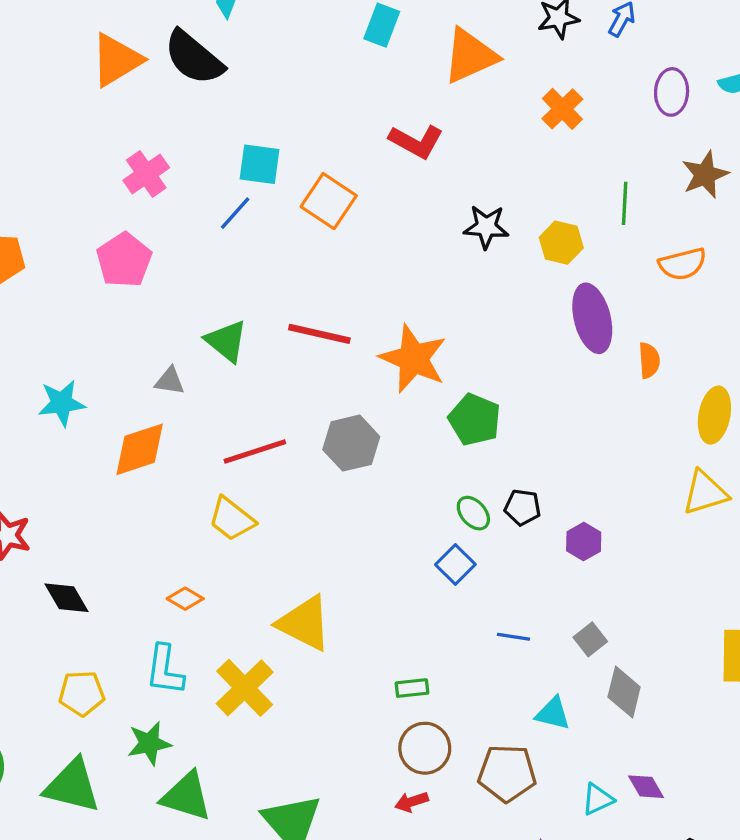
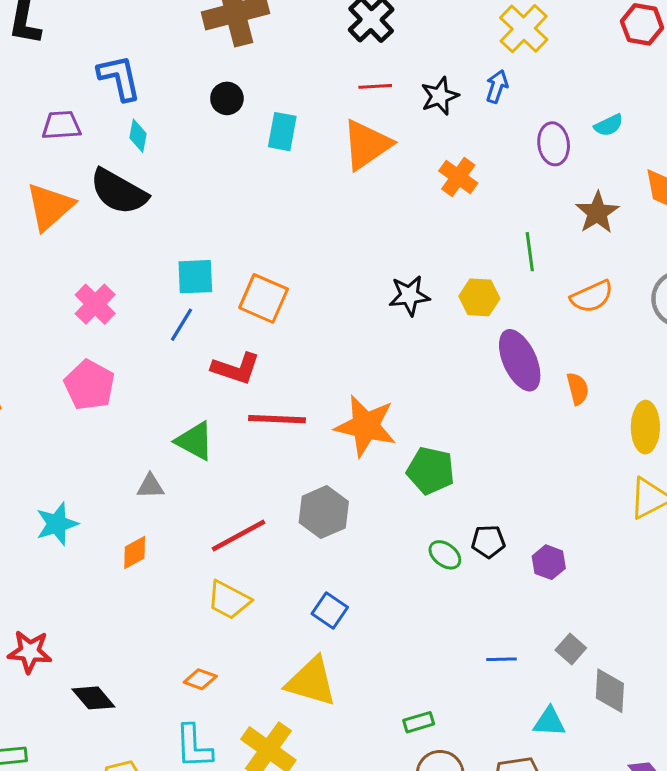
red L-shape: (416, 141) -> (236, 368), moved
orange diamond: (140, 449) -> (135, 553), size x0.6
blue square: (455, 564) -> (330, 611), moved

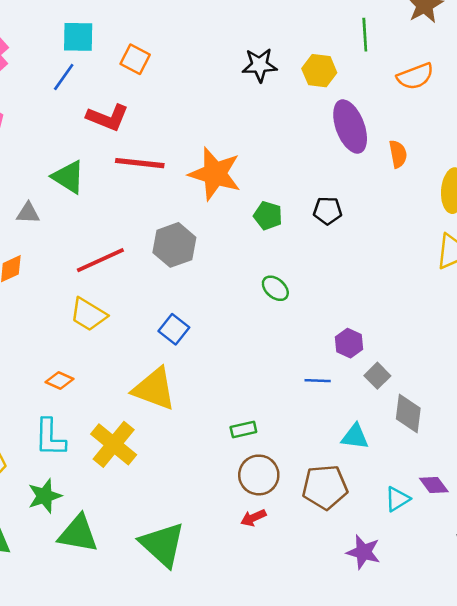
orange square: (264, 298) -> (135, 59), size x0.7
green pentagon: (431, 471) -> (268, 216), size x0.7
black pentagon: (488, 542) -> (328, 211), moved
purple hexagon: (549, 562) -> (349, 343), moved

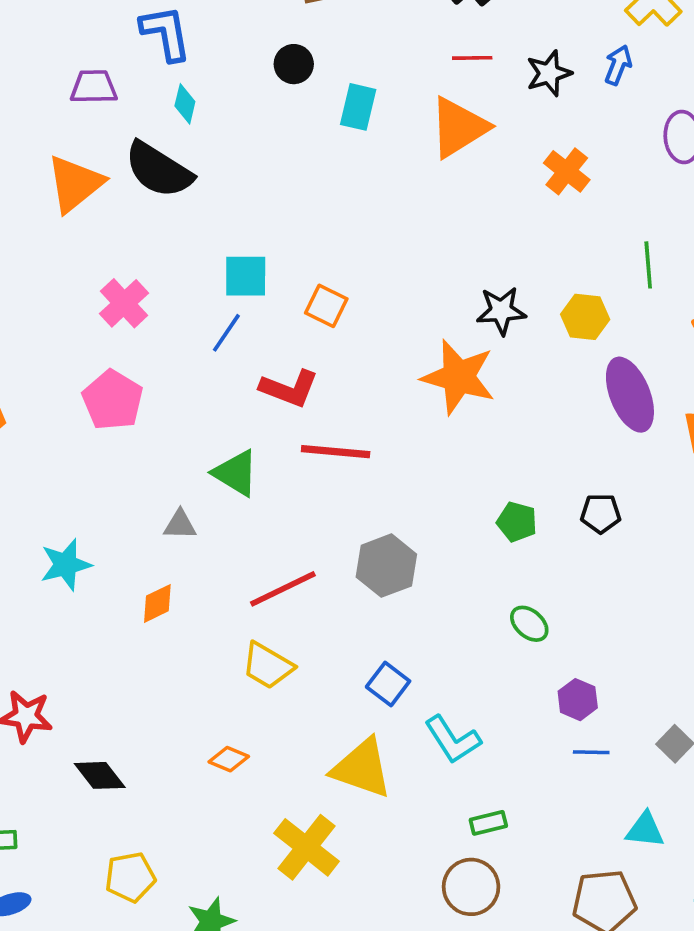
orange star: (215, 174) -> (458, 377), moved
purple hexagon: (349, 343) -> (578, 700), moved
cyan L-shape: (50, 438) -> (453, 740), moved, turned -33
brown circle: (259, 475) -> (471, 887), moved

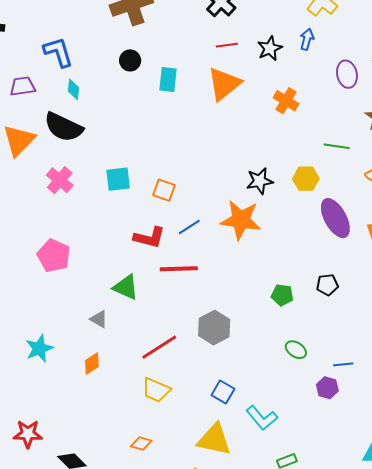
green line: (648, 265) -> (337, 146), turned -70
pink cross: (124, 303) -> (60, 180), moved
blue line: (226, 333) -> (189, 227), moved, turned 30
gray triangle: (180, 525) -> (99, 319), turned 36
blue line: (591, 752) -> (343, 364), moved

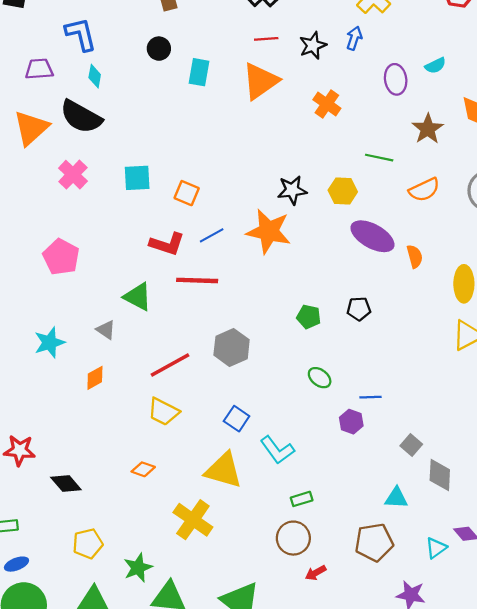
purple ellipse: (335, 218) -> (372, 236), turned -36
cyan star: (39, 348) -> (49, 343), moved

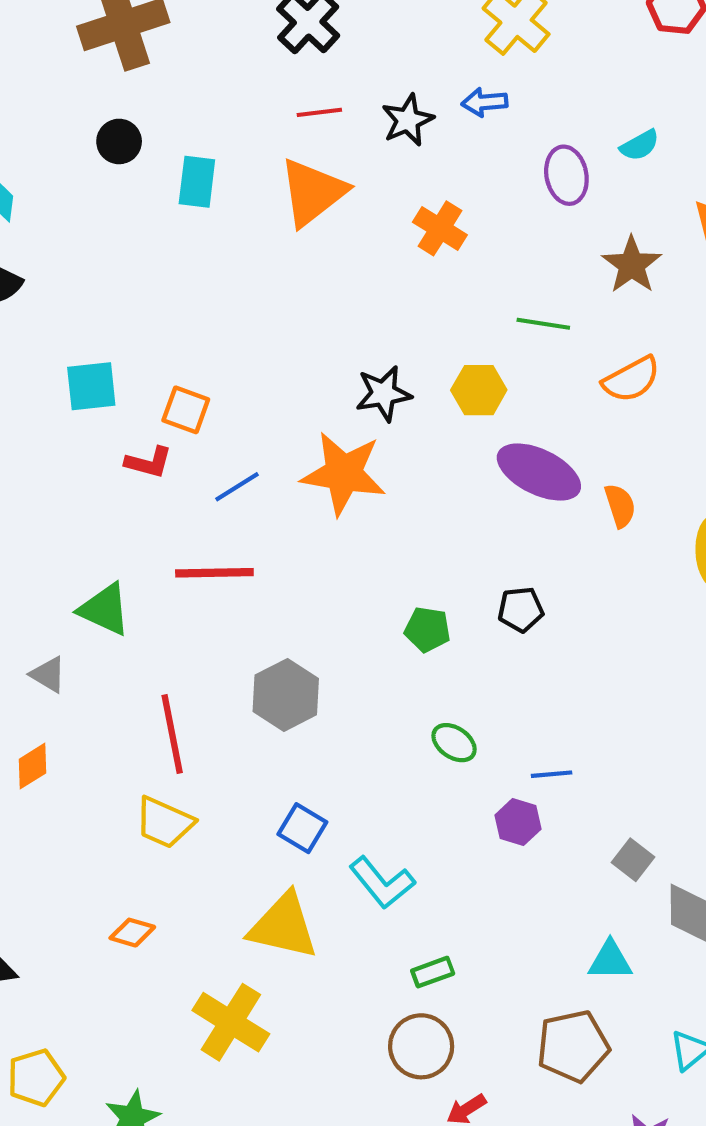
blue arrow: (354, 38) -> (485, 102), turned -110
red L-shape: (167, 244) -> (149, 462), moved, size x0.7
red line: (170, 365) -> (172, 734), turned -69

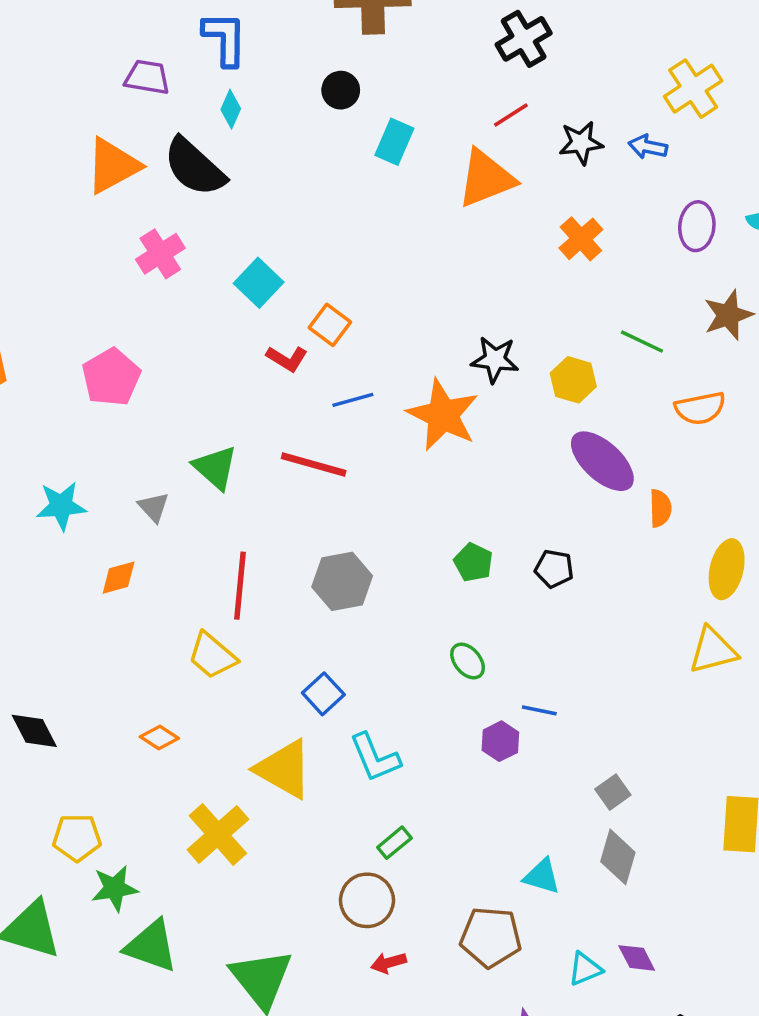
red line: (319, 112) -> (511, 115), turned -42
cyan square: (91, 386) -> (259, 283), turned 33
gray square: (633, 860) -> (613, 792), moved
green rectangle: (433, 972) -> (394, 843), turned -36
yellow pentagon: (36, 1078) -> (77, 838), moved

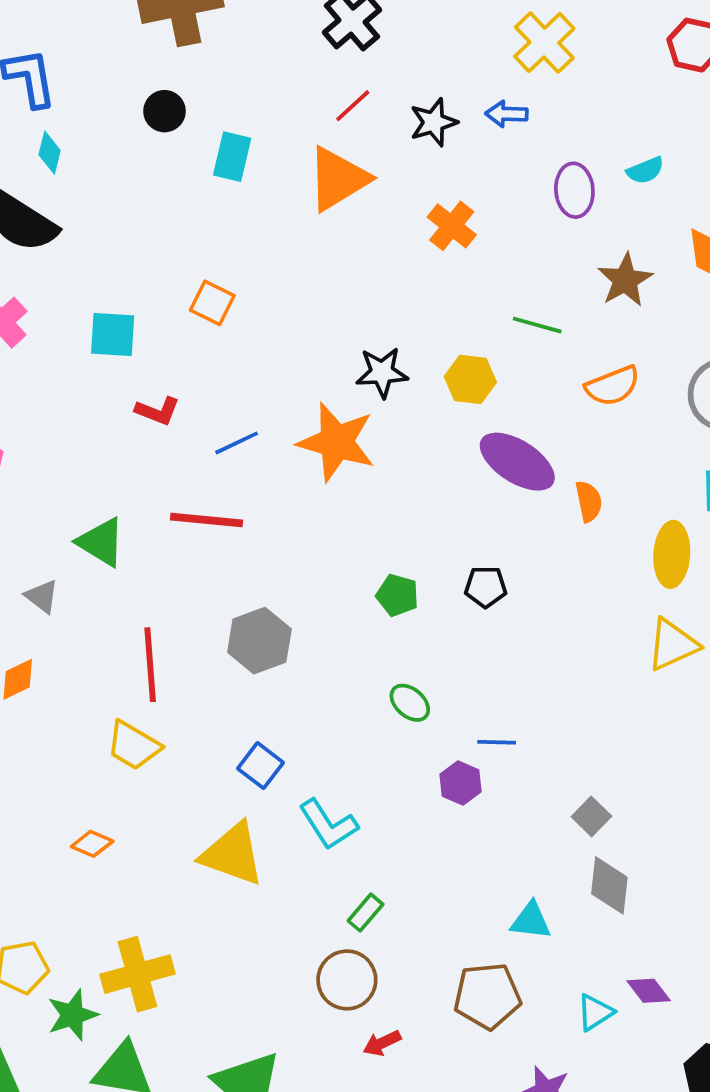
cyan square: (259, 283) -> (113, 334), turned -30
orange square: (330, 325) -> (212, 303), moved
yellow cross: (218, 834) -> (137, 974), moved, turned 36

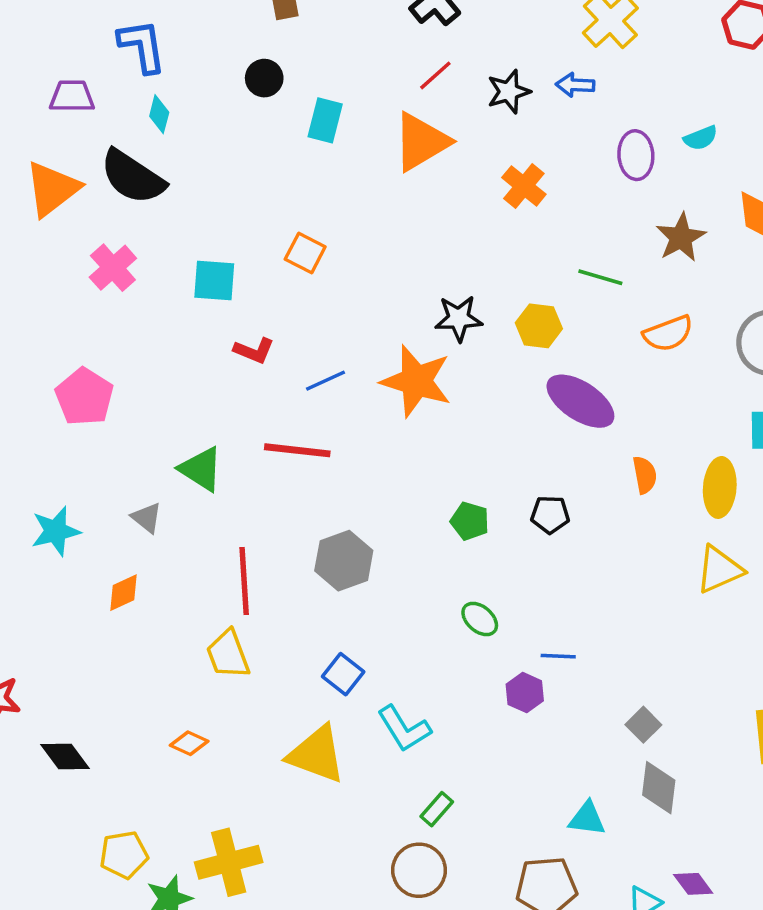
orange semicircle: (589, 501) -> (645, 475), moved
yellow trapezoid: (134, 745) -> (228, 654), turned 38

